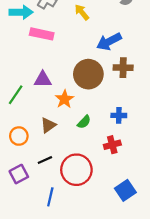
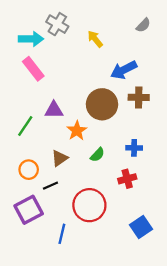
pink rectangle: (42, 34) -> (33, 69), moved, turned 40
black line: (45, 160) -> (50, 186), moved
purple square: (19, 174) -> (29, 210), size x1.4

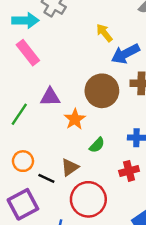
yellow arrow: (95, 39) -> (104, 33), moved
brown triangle: (60, 158) -> (70, 167), moved
black line: (50, 186) -> (46, 178), turned 49

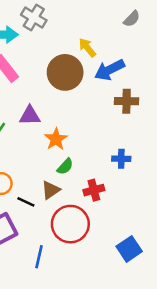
brown circle: (102, 91) -> (65, 72), moved
green semicircle: (97, 145) -> (65, 167), moved
red cross: (129, 171) -> (94, 190), moved

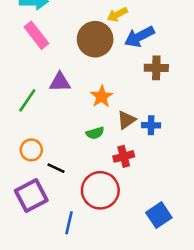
yellow arrow: (87, 48) -> (117, 14), turned -78
orange star: (56, 139) -> (102, 97), moved
green semicircle: (65, 167) -> (95, 133), turned 30
brown triangle: (51, 190) -> (126, 120), moved

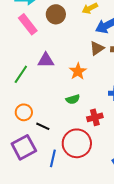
brown circle: (95, 39) -> (56, 14), moved, size x0.7
brown triangle: (126, 120) -> (97, 48), moved
blue line: (69, 223) -> (53, 158), moved

